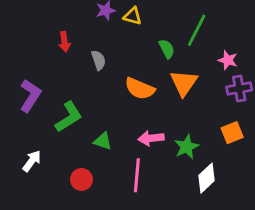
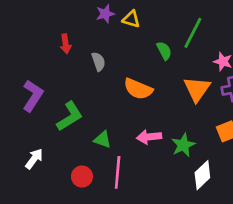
orange triangle: (184, 83) -> (197, 89), moved
pink line: (137, 175) -> (118, 172), moved

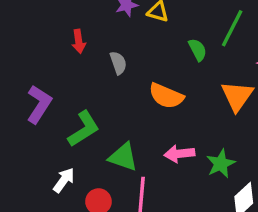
green triangle: (103, 140) -> (123, 157), size x1.4
white arrow: (34, 159) -> (64, 180), moved

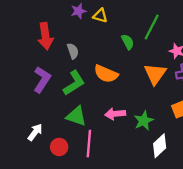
red arrow: (79, 41) -> (45, 36), size x1.6
purple L-shape: (39, 104) -> (42, 80), moved
green L-shape: (84, 129) -> (74, 83), moved

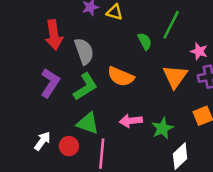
gray semicircle: (73, 51) -> (84, 51), size x1.5
red circle: (59, 147) -> (69, 146), moved

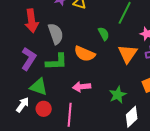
green semicircle: (145, 41) -> (104, 34), moved
green L-shape: (85, 87) -> (57, 62), turned 30
pink arrow: (131, 121) -> (82, 87), moved
green triangle: (88, 123) -> (39, 87), moved

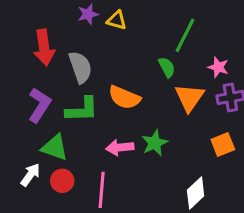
green semicircle: (104, 34) -> (167, 67), moved
green star: (118, 95) -> (155, 143), moved

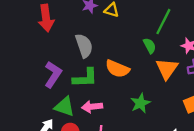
red arrow: (44, 47) -> (46, 18), moved
pink arrow: (120, 147) -> (92, 107), moved

